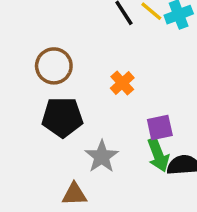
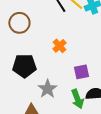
brown circle: (54, 66) -> (19, 23), moved
green arrow: (158, 155) -> (77, 99), moved

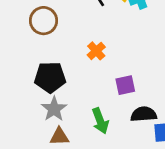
gray star: (47, 89) -> (54, 109), moved
green arrow: (77, 99) -> (100, 121), moved

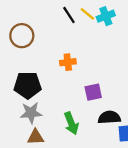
orange cross: (96, 51) -> (68, 62), turned 35
gray star: (54, 109) -> (31, 113), turned 30

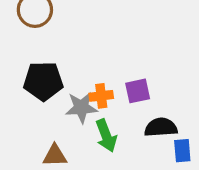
orange cross: (68, 62) -> (101, 96), moved
gray star: (31, 113) -> (81, 107), moved

